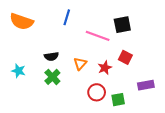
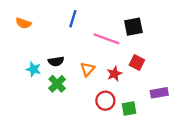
orange semicircle: (22, 21) -> (23, 23), size x0.6
cyan star: (18, 71) -> (34, 69), moved

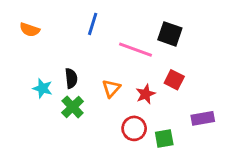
black square: (133, 27) -> (170, 34), turned 30
black semicircle: (56, 61) -> (71, 78), turned -88

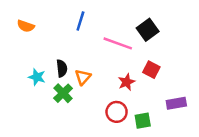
black square: (170, 34) -> (148, 30), turned 35
orange triangle: (111, 88) -> (83, 77), moved

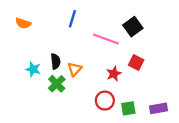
purple rectangle: (176, 103) -> (159, 108), moved

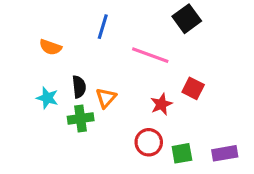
orange semicircle: (23, 23) -> (50, 47), moved
black square: (133, 27) -> (187, 19), moved
green cross: (57, 84) -> (81, 118), turned 36

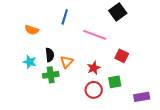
red star: (161, 104) -> (94, 68), moved
green square: (182, 153) -> (115, 82), moved

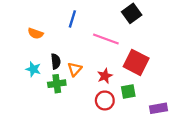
red square: (122, 56) -> (136, 62), size x1.6

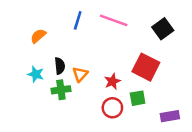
black square: (132, 13) -> (163, 29), moved
orange semicircle: (36, 33) -> (38, 36), turned 120
pink line: (106, 39) -> (114, 20), moved

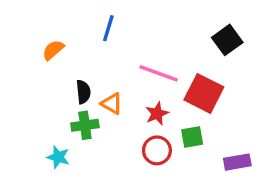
pink line: (114, 20) -> (159, 73), moved
cyan star: (36, 74) -> (58, 157), moved
orange triangle: (80, 74) -> (112, 104), turned -42

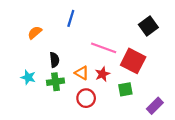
orange triangle: (112, 104) -> (82, 73), moved
red circle: (157, 150) -> (86, 98), moved
cyan star: (58, 157) -> (28, 77), moved
purple rectangle: (237, 162) -> (155, 106), turned -35

